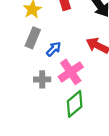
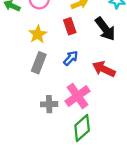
blue arrow: (54, 49) -> (71, 58), moved

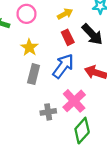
red rectangle: (70, 26) -> (68, 37), moved
blue arrow: (71, 58) -> (63, 66), size x1.6

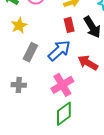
yellow star: (29, 47) -> (19, 25), moved
gray cross: (48, 112) -> (19, 85), moved

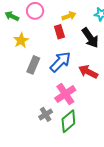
red rectangle: (69, 25) -> (59, 32), moved
gray cross: (19, 85) -> (46, 114), moved, turned -32

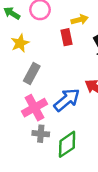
blue arrow: (60, 62) -> (67, 100), moved
pink cross: (65, 94) -> (34, 108), moved
gray cross: (46, 114) -> (41, 134), turned 32

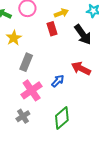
blue arrow: (67, 100) -> (58, 81), size x0.6
gray cross: (41, 134) -> (23, 116), moved, turned -32

